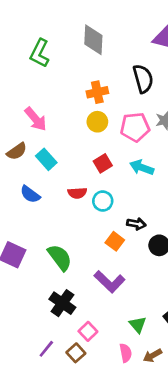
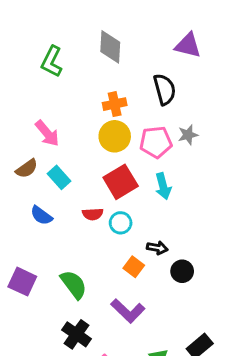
yellow circle: (97, 122) -> (115, 136), size x1.4
red square: (103, 163) -> (121, 182), size x1.6
cyan arrow: (142, 167) -> (163, 186), turned -125

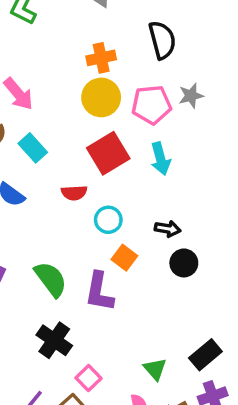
cyan circle: (121, 223) -> (108, 220), moved
black arrow: (157, 248) -> (168, 229), moved
purple L-shape: (128, 311) -> (99, 292), moved, turned 56

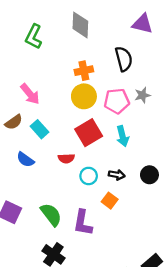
black arrow: (168, 229) -> (117, 175), moved
orange square: (124, 258) -> (110, 201), moved
black circle: (184, 263) -> (149, 175), moved

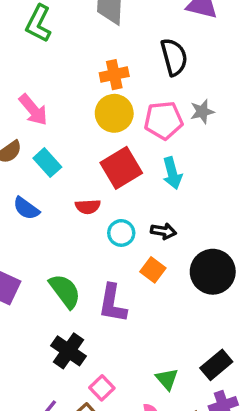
black circle: (149, 175) -> (213, 272), moved, size x1.6

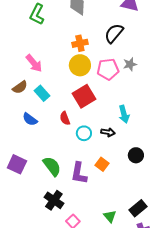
black semicircle: (174, 57) -> (114, 33), turned -125
cyan arrow: (172, 173) -> (124, 114), moved
red semicircle: (88, 207) -> (65, 118), turned 72
orange square: (153, 270) -> (102, 164), moved
black circle: (213, 272) -> (136, 155), size x0.6

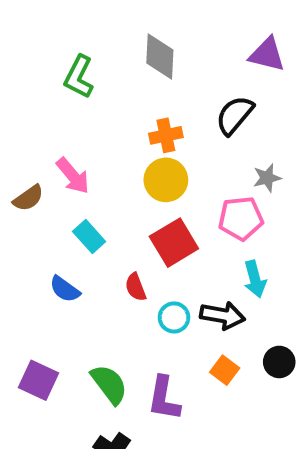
pink pentagon: (108, 69) -> (241, 218), moved
brown semicircle: (20, 87) -> (28, 198), moved
black arrow: (108, 132) -> (223, 315), size x1.5
orange square: (102, 164) -> (225, 370), moved

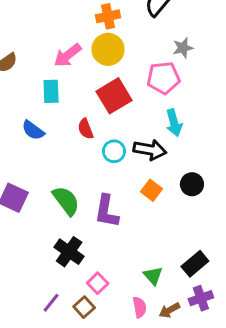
pink arrow: (73, 176) -> (68, 55), moved, turned 92
cyan rectangle: (89, 237) -> (51, 91), turned 40

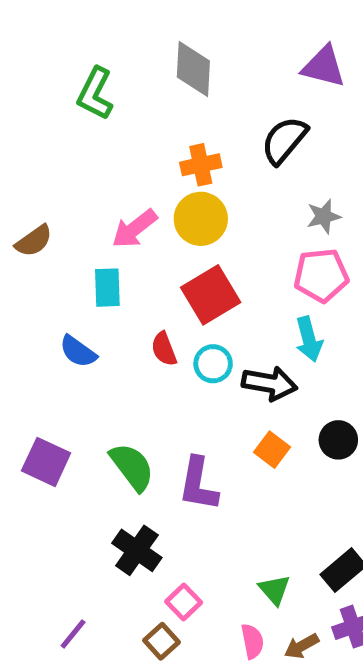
pink pentagon: (163, 78) -> (321, 275), moved
cyan circle: (114, 151) -> (213, 364), moved
purple line: (51, 303) -> (73, 634), moved

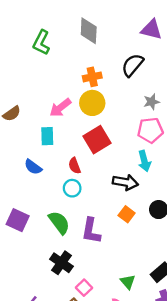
cyan circle: (213, 364) -> (72, 188), moved

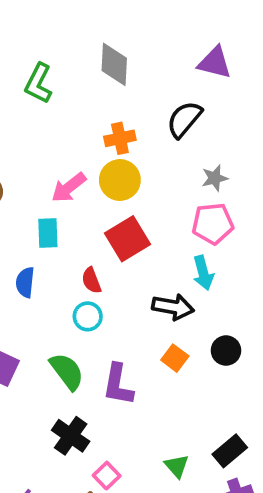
blue semicircle: (33, 167) -> (25, 282), turned 60

